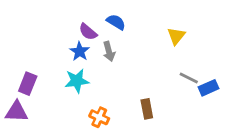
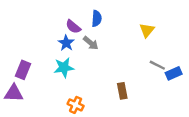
blue semicircle: (116, 22) -> (97, 18), turned 63
gray arrow: (109, 51) -> (91, 43), turned -35
orange cross: (99, 117) -> (76, 105), moved

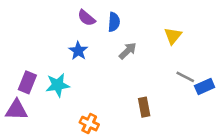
purple semicircle: (73, 27) -> (86, 18), moved
gray arrow: (91, 43) -> (128, 51), moved, turned -84
cyan star: (64, 68) -> (58, 85), moved

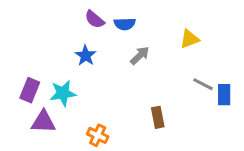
blue semicircle: (114, 22) -> (125, 24), turned 84
yellow triangle: (173, 36) -> (189, 39), turned 30
blue rectangle: (205, 86) -> (224, 95), turned -66
purple triangle: (16, 110) -> (43, 122), moved

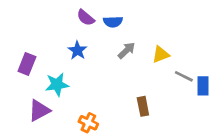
yellow triangle: (189, 39) -> (161, 54), moved
purple rectangle: (30, 90) -> (27, 64), moved
purple triangle: (43, 122) -> (39, 110), turned -30

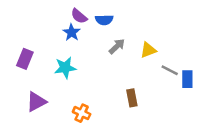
blue star: (77, 50) -> (71, 32), moved
cyan star: (57, 85) -> (65, 68), moved

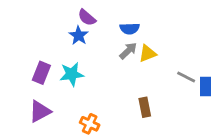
blue semicircle: (104, 20) -> (130, 29), moved
yellow triangle: (148, 50) -> (148, 53), moved
purple rectangle: (25, 59) -> (41, 73), moved

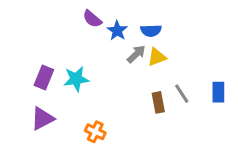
blue semicircle: (130, 29) -> (151, 31), moved
blue star: (79, 36) -> (117, 31), moved
gray line: (186, 77) -> (182, 94), moved, turned 30
brown rectangle: (145, 107) -> (158, 102), moved

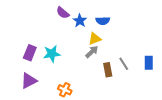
gray arrow: (136, 54) -> (92, 52), moved
yellow triangle: (157, 57) -> (95, 39), moved

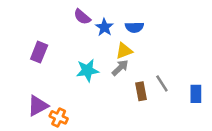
purple rectangle: (30, 53) -> (39, 52), moved
cyan star: (52, 54) -> (87, 70), moved
blue rectangle: (149, 63) -> (196, 94), moved
orange cross: (65, 90) -> (59, 117), moved

